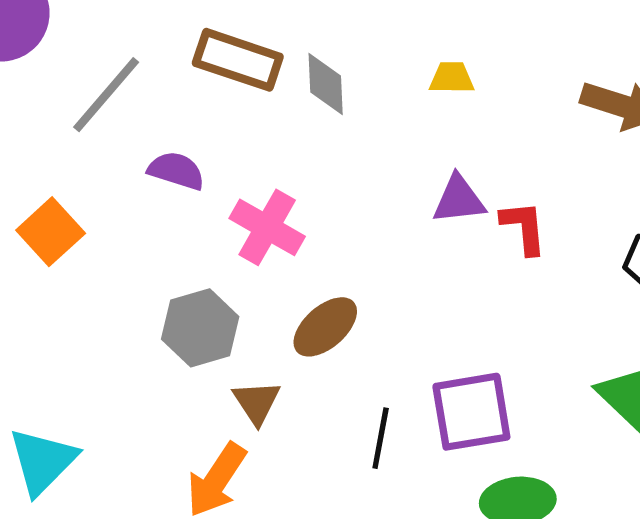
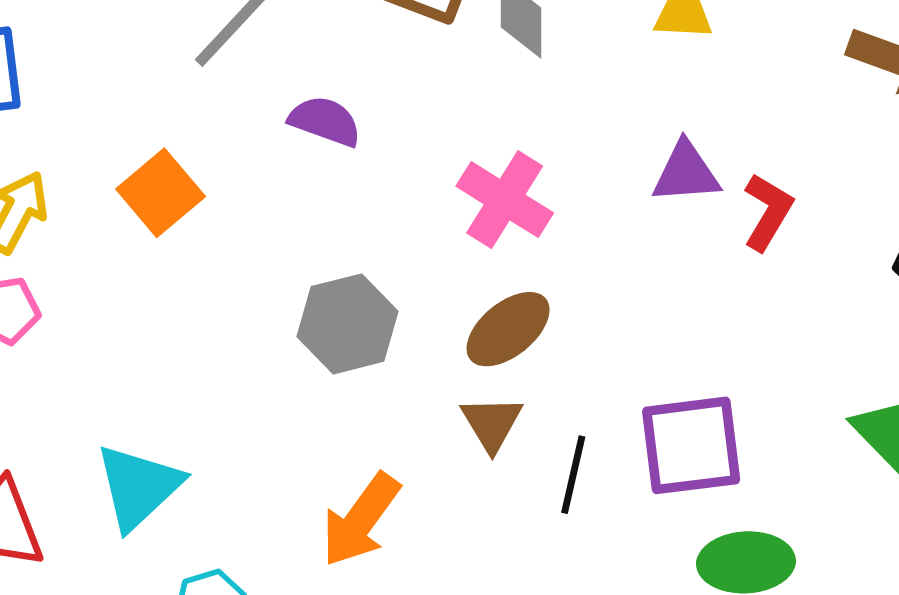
pink cross: (267, 227) -> (505, 200), moved
red L-shape: (524, 227) -> (768, 212), turned 34
brown triangle: (257, 402) -> (492, 423), moved

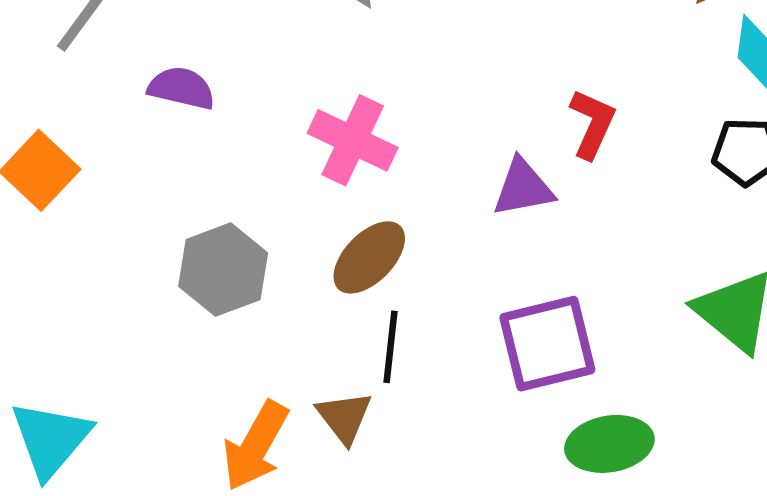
purple triangle: (686, 173) -> (523, 188), moved
brown triangle: (492, 423) -> (344, 417), moved
black line: (573, 475) -> (391, 347), moved

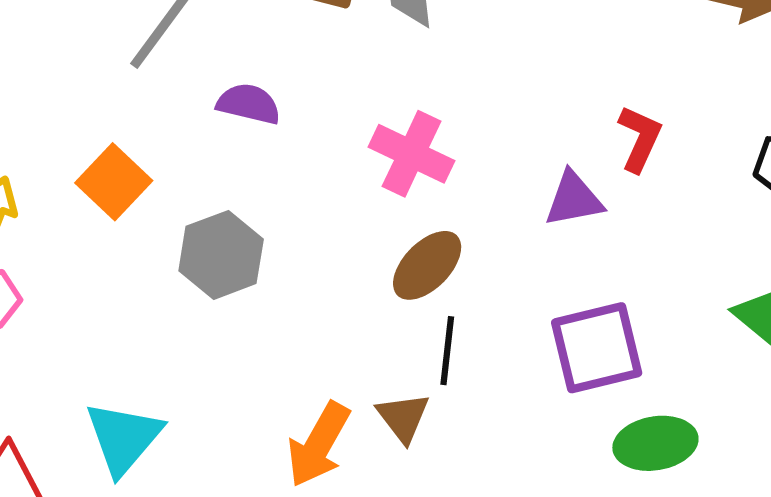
gray hexagon: (223, 270) -> (221, 255), moved

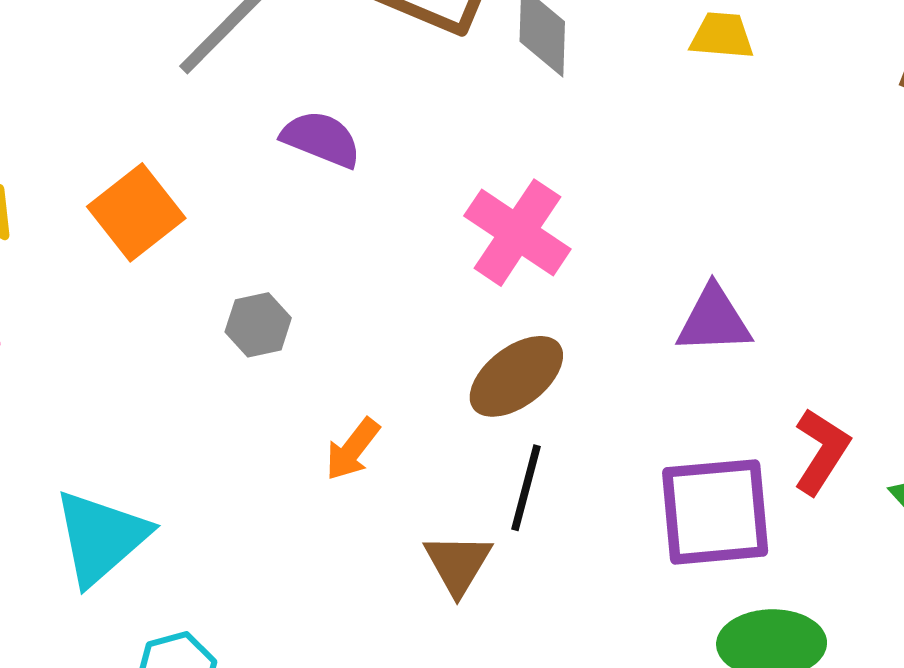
red L-shape: (640, 138) -> (821, 451), moved
gray hexagon: (221, 255) -> (258, 325), size x0.6
orange arrow: (319, 445) -> (352, 449), moved, size x0.6

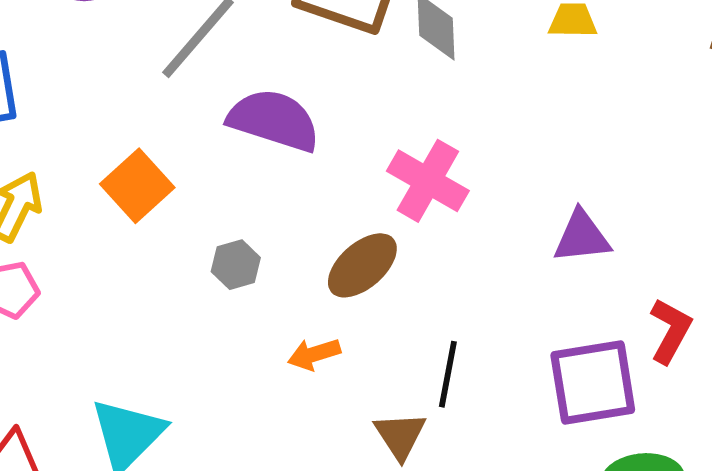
purple semicircle: (321, 139) -> (274, 120), size x1.5
brown ellipse: (516, 376) -> (362, 265), moved
orange arrow: (352, 449) -> (314, 354), turned 39

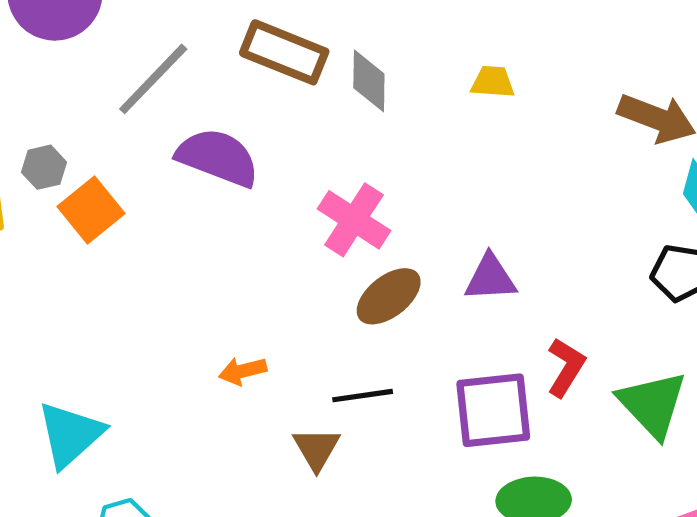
gray hexagon: (236, 265) -> (44, 167), moved
brown ellipse: (362, 265) -> (389, 296), moved
black line: (448, 374) -> (363, 396), turned 68

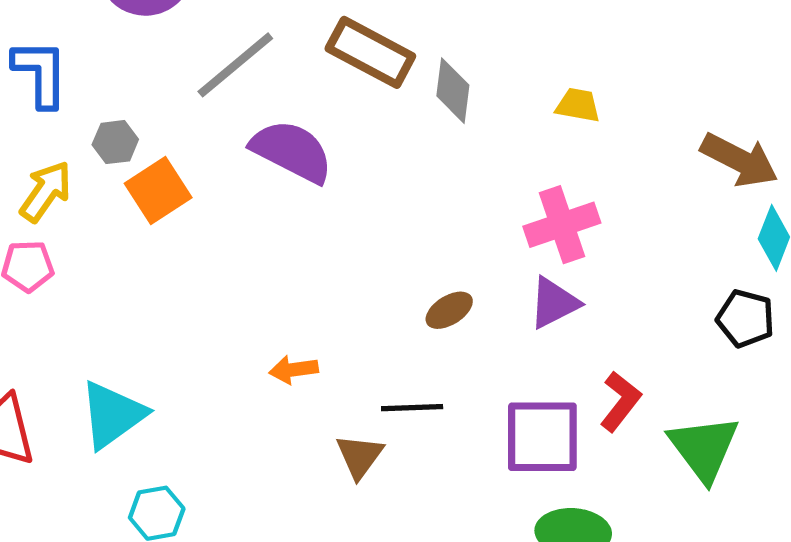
pink cross: (354, 220) -> (562, 225), moved, turned 32
purple triangle: (490, 278) -> (554, 303), turned -30
brown ellipse: (389, 296) -> (449, 310), size x0.7

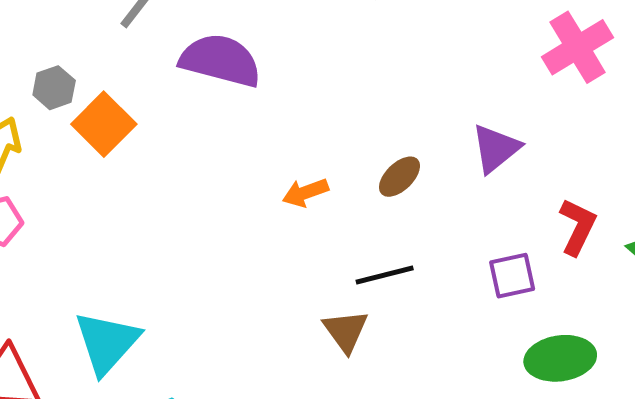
pink cross: (562, 225) -> (577, 47), moved
orange arrow: (294, 370) -> (305, 193), moved
purple square: (542, 437) -> (512, 276), size x0.6

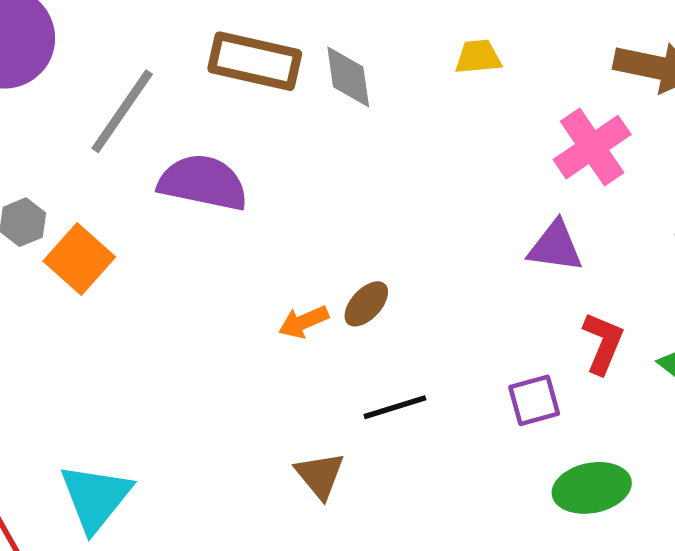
purple triangle: (496, 148) -> (555, 247), moved, turned 50
brown ellipse: (399, 177) -> (366, 304), moved
brown triangle: (346, 331) -> (320, 475), moved

